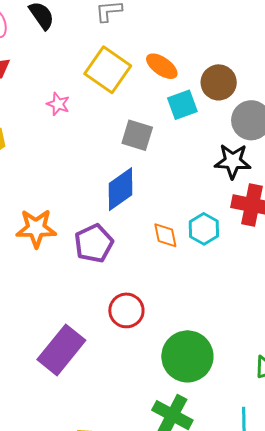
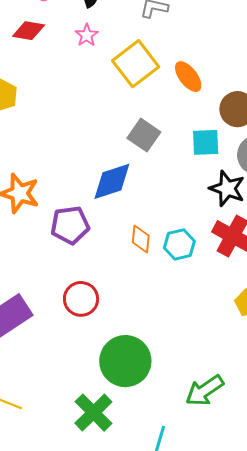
pink star: (58, 104) -> (87, 35), moved
cyan square: (182, 105) -> (206, 142), moved

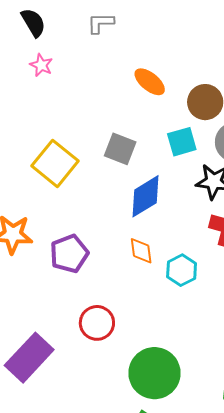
yellow square: (136, 64) -> (55, 163), moved
blue diamond: (112, 181) -> (145, 196), moved
cyan hexagon: (179, 244) -> (182, 270), moved

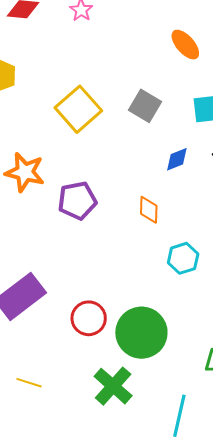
blue diamond: (145, 196) -> (177, 159), moved, size x0.6
cyan hexagon: (182, 270) -> (183, 258), moved
red circle: (97, 323) -> (89, 318), moved

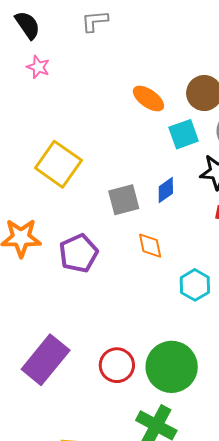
orange ellipse: (185, 45) -> (148, 99), moved
gray square: (145, 106) -> (124, 200), moved, turned -32

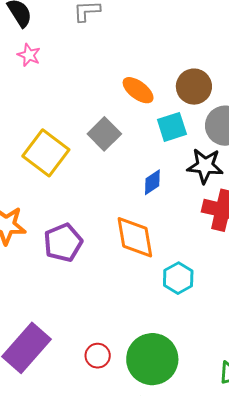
gray square: (124, 200) -> (104, 134), moved, turned -32
orange diamond: (150, 246) -> (135, 237), size x1.6
red circle: (117, 365) -> (98, 356), size x0.7

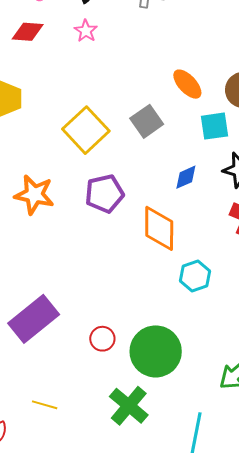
purple pentagon: (63, 243) -> (105, 194), moved

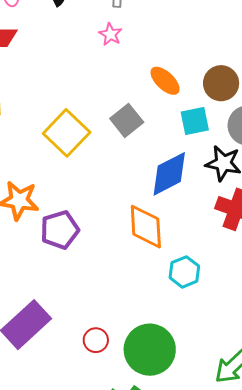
pink star: (86, 31) -> (110, 34), moved
blue diamond: (186, 177) -> (169, 174), size x1.8
purple pentagon: (105, 194) -> (60, 230), moved

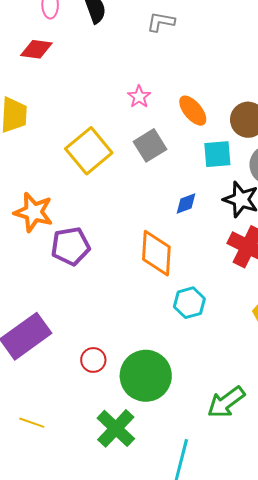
pink star: (110, 34) -> (139, 97), moved
blue diamond: (169, 174) -> (186, 203), size x0.5

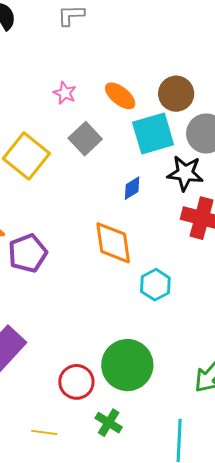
cyan square: (217, 154) -> (153, 133), size x1.4
red circle: (93, 360) -> (76, 382), moved, size x1.4
yellow line: (32, 423) -> (44, 432), moved
green cross: (116, 428) -> (109, 423), size x0.7

